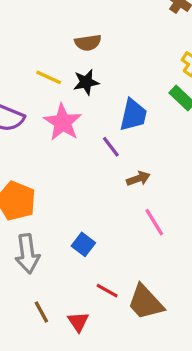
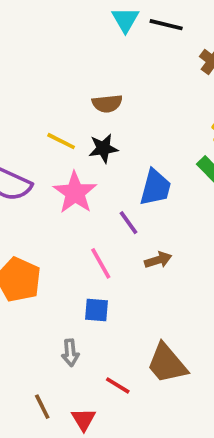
pink line: (154, 222) -> (101, 263), moved
blue square: (83, 244) -> (97, 310), moved, turned -35
gray arrow: (27, 254) -> (70, 353), moved, size x0.6
brown trapezoid: (145, 302) -> (167, 364), moved

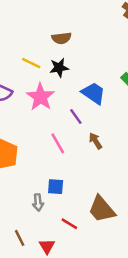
blue trapezoid: (155, 187) -> (93, 93), turned -70
brown arrow: (158, 260) -> (96, 141), turned -105
blue square: (97, 310) -> (56, 187), moved

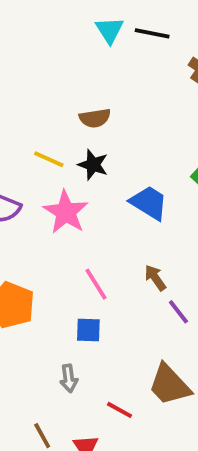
black star: (59, 68) -> (93, 165), turned 30
purple line: (76, 117) -> (178, 312), moved
blue square: (56, 187) -> (88, 330), moved

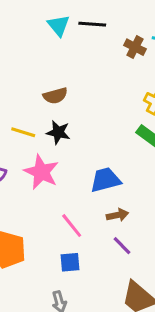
blue trapezoid: (149, 203) -> (105, 180), moved, turned -40
brown arrow: (155, 278) -> (118, 215), turned 120
purple line: (178, 312) -> (122, 246), moved

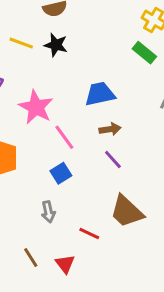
pink star: (41, 172) -> (36, 107), moved
blue square: (70, 262) -> (61, 173), turned -30

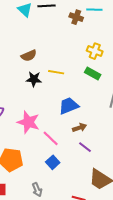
yellow line: (21, 43) -> (56, 72), moved
gray arrow: (48, 212) -> (37, 190), moved

